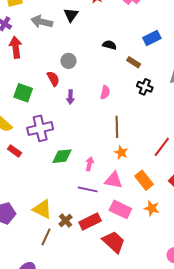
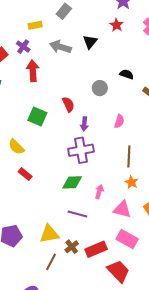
gray circle: (68, 61) -> (100, 88), moved
purple cross: (40, 128) -> (81, 150), moved
purple line: (88, 189) -> (77, 214), moved
yellow triangle: (42, 209) -> (49, 234), turned -40

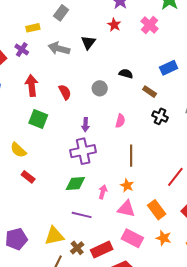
red arrow: (33, 71) -> (32, 86), moved
red semicircle: (68, 104) -> (65, 92), moved
orange star: (131, 182) -> (127, 186), moved

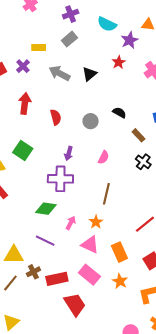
green square: (38, 119) -> (23, 150), moved

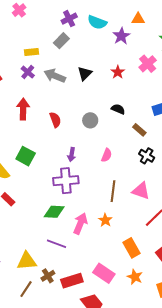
purple cross: (71, 14) -> (69, 19), moved
red star: (119, 62) -> (118, 72), moved
purple cross: (23, 66) -> (28, 72), moved
pink arrow: (71, 223) -> (80, 223), size x1.5
pink triangle: (90, 245) -> (141, 191), moved

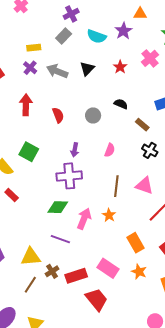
cyan semicircle: (97, 22) -> (97, 36), moved

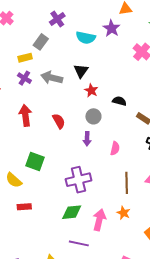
gray rectangle: (64, 36) -> (41, 42), moved
red star: (120, 67) -> (91, 90), moved
purple arrow: (75, 150) -> (87, 139), moved
red rectangle: (12, 195) -> (24, 207), turned -40

